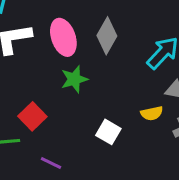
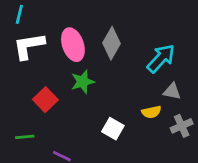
red square: (32, 116) -> (45, 100), moved

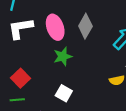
red square: (45, 100) -> (21, 78), moved
white square: (113, 129) -> (64, 93), moved

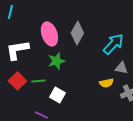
white L-shape: (21, 28) -> (17, 50), moved
green line: (17, 100) -> (38, 81), moved

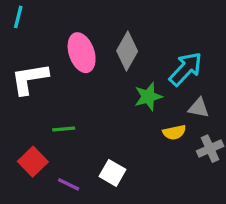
green star: (56, 61) -> (148, 97), moved
red square: (17, 81) -> (33, 162), moved
white square: (57, 95) -> (112, 173), moved

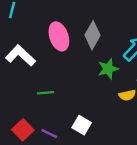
white L-shape: (30, 79) -> (21, 56), turned 52
red square: (33, 162) -> (23, 130), moved

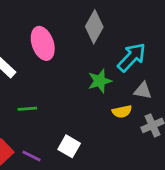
gray diamond: (92, 35) -> (94, 27), moved

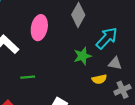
pink ellipse: (43, 43) -> (39, 28), turned 30

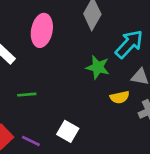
green star: (82, 56) -> (98, 67), turned 30

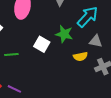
white square: (68, 131) -> (42, 44), moved

